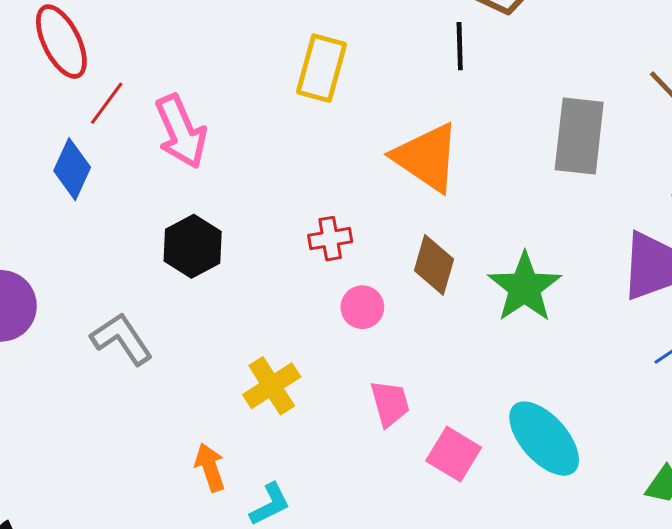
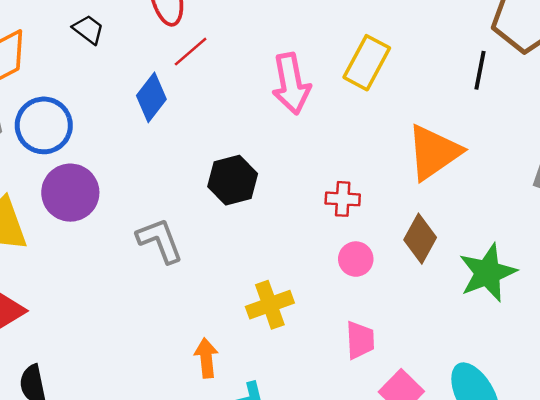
pink arrow: (181, 132) -> (291, 84), moved
orange triangle: (427, 157) -> (434, 152), turned 38

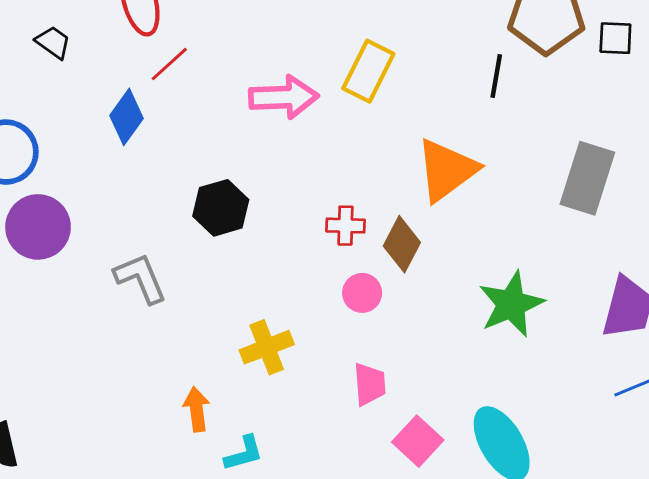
pink arrow: (291, 84) -> (284, 97), turned -80
brown diamond: (420, 239) -> (402, 244), moved

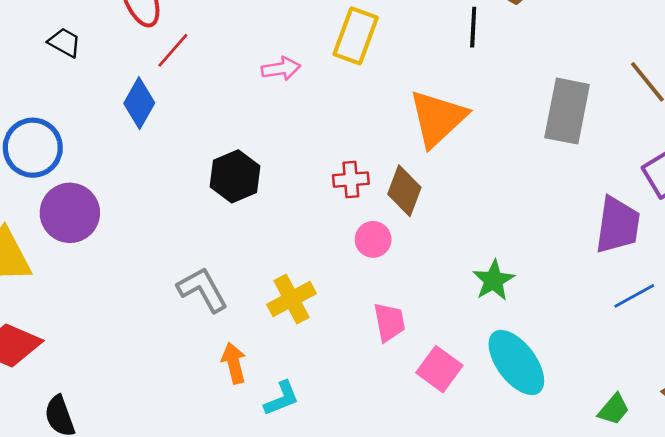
pink arrow: (284, 97) -> (281, 69), size x0.6
gray L-shape: (140, 278) -> (203, 290), moved
green star: (511, 304) -> (494, 280), moved, size x0.7

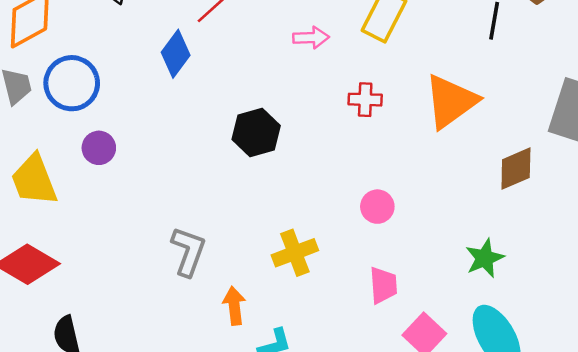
red cross: (351, 180) -> (365, 100), moved
brown diamond: (404, 191) -> (516, 169), moved, turned 39
purple circle: (70, 213) -> (99, 148), size x0.6
gray L-shape: (203, 290) -> (188, 251), moved, turned 42

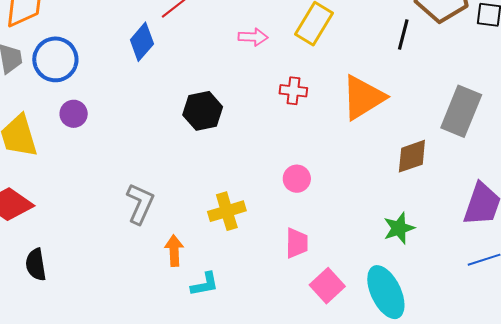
green star: (485, 258) -> (399, 228), moved

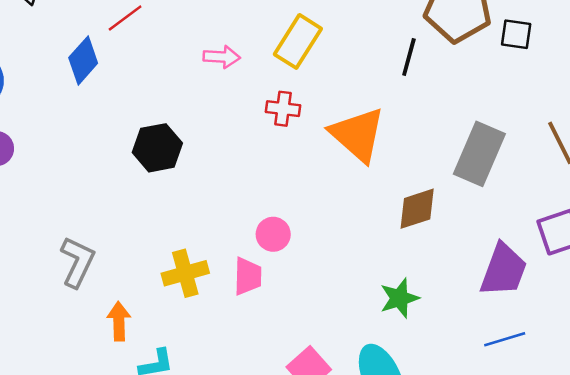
red cross: (293, 91) -> (283, 109), moved
orange triangle: (363, 97) -> (358, 135), turned -48
pink trapezoid: (297, 243) -> (248, 276), moved

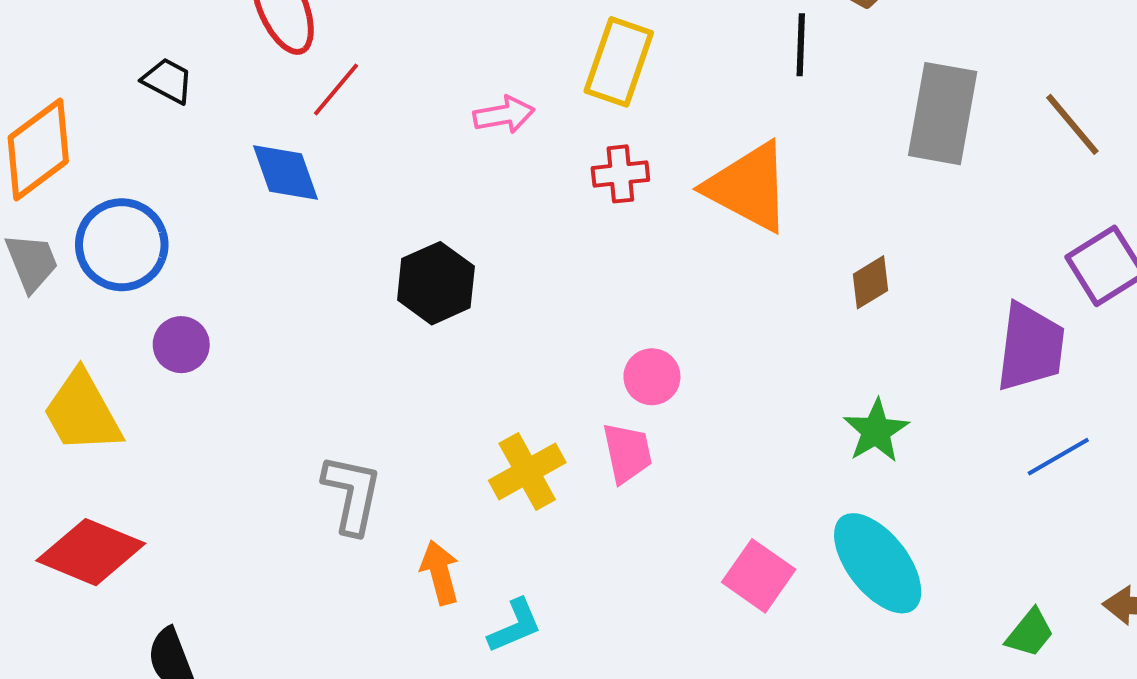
blue diamond: (83, 60) -> (286, 172), turned -48
gray rectangle: (479, 154) -> (943, 114), moved
brown diamond: (417, 209) -> (871, 282), size x0.7

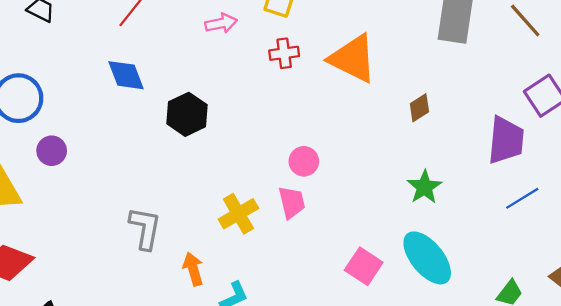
blue diamond: (286, 172) -> (126, 75), moved

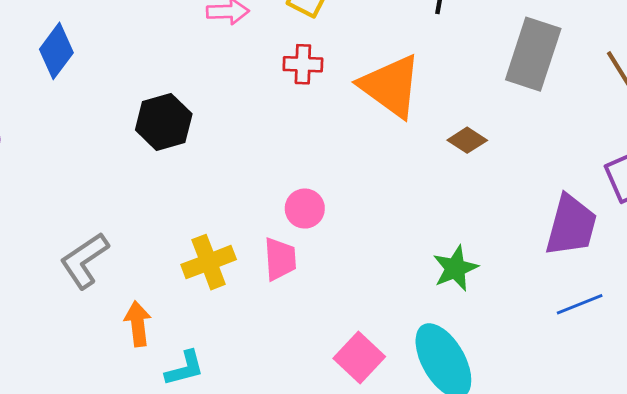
blue diamond: (126, 75) -> (56, 51), moved, turned 48
brown diamond: (419, 108) -> (467, 140), moved, turned 56
gray L-shape: (145, 228) -> (84, 260), turned -144

